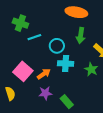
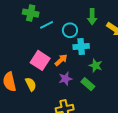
green star: (91, 69) -> (96, 66), moved

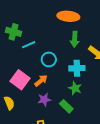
cyan circle: (70, 30) -> (49, 59), moved
cyan cross: (81, 46) -> (77, 68), moved

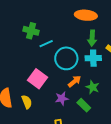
cyan circle: (49, 59) -> (66, 58), size x1.5
cyan cross: (77, 68) -> (93, 58), moved
orange arrow: (41, 81) -> (75, 81), moved

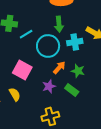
green arrow: (92, 38) -> (59, 24), moved

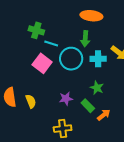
cyan line: (26, 34) -> (51, 43), turned 40
orange arrow: (59, 68) -> (104, 115), moved
pink square: (22, 70) -> (42, 63), moved

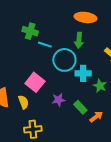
cyan cross: (98, 59) -> (83, 73), moved
pink square: (42, 63) -> (35, 82), moved
green star: (97, 88) -> (100, 86), moved
yellow cross: (63, 129) -> (33, 129), moved

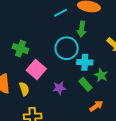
green cross: (30, 31) -> (20, 49), moved
cyan line: (45, 45) -> (61, 13), moved, turned -48
green rectangle: (80, 107) -> (85, 84), moved

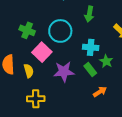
cyan circle: (67, 48) -> (60, 31), moved
purple star: (59, 88) -> (64, 72), size x1.5

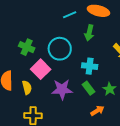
green star: (106, 61) -> (110, 89), moved

